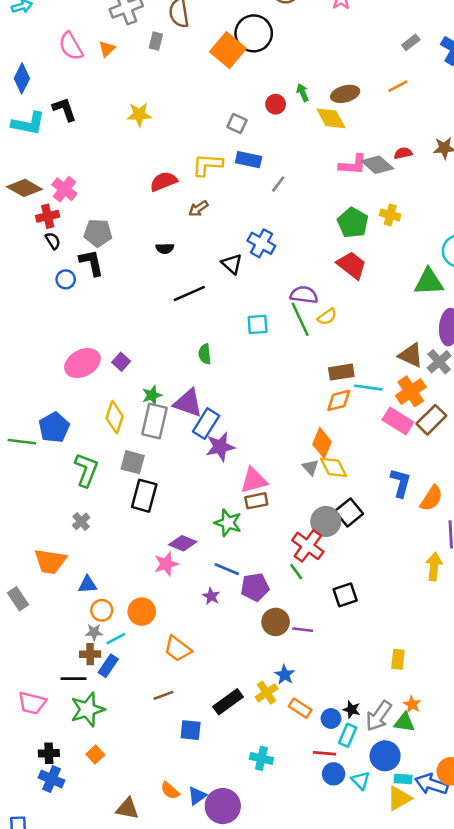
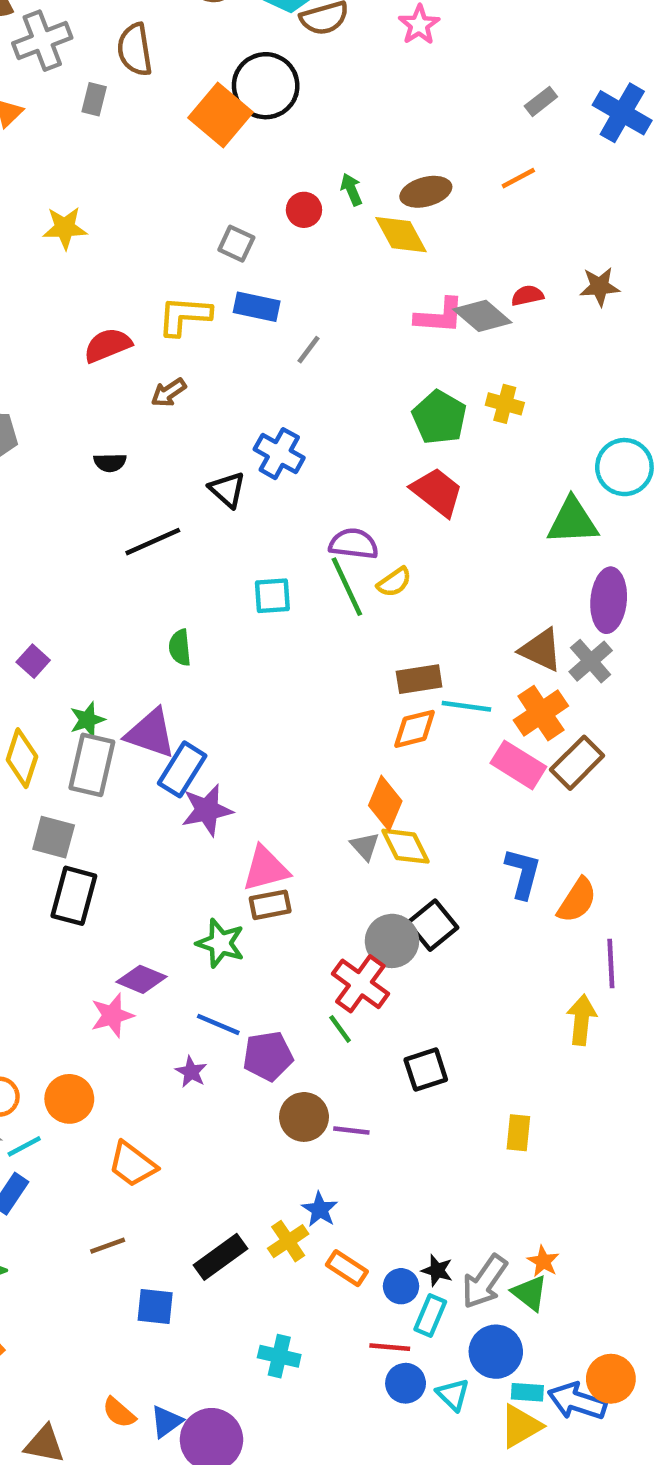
yellow rectangle: (398, 659) -> (518, 1133), moved
green triangle: (404, 722) -> (530, 1293), turned 30

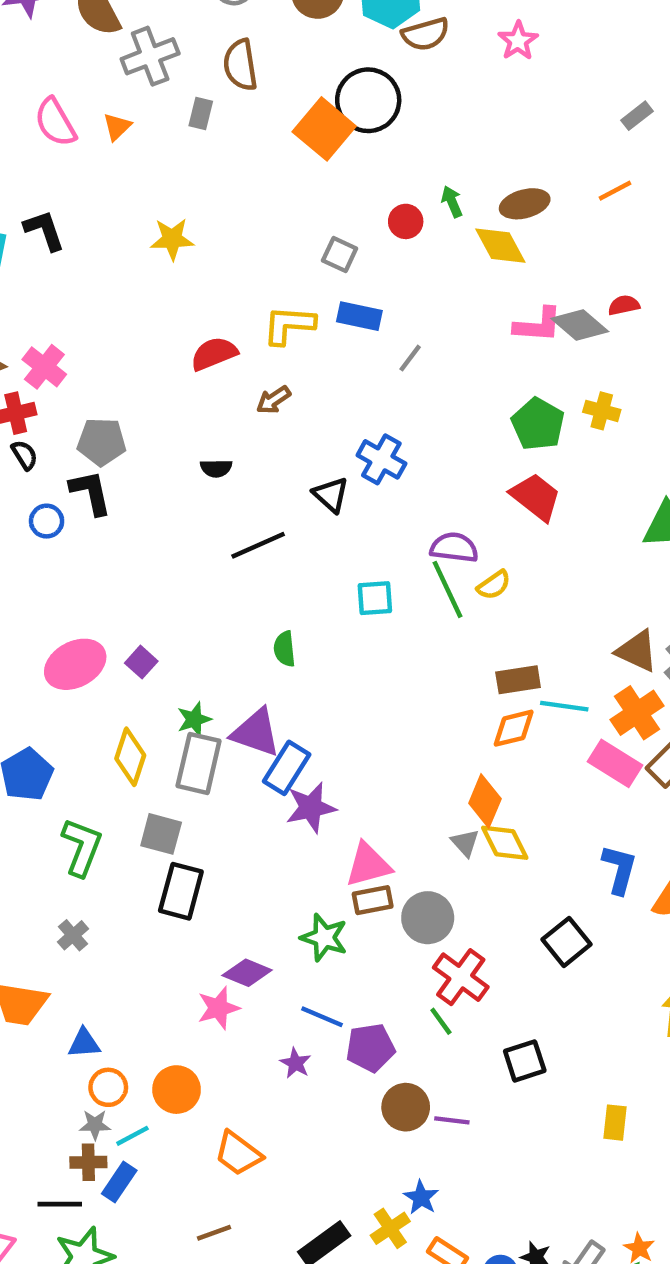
black square: (433, 925) -> (567, 942), moved
gray circle: (392, 941) -> (428, 918), moved

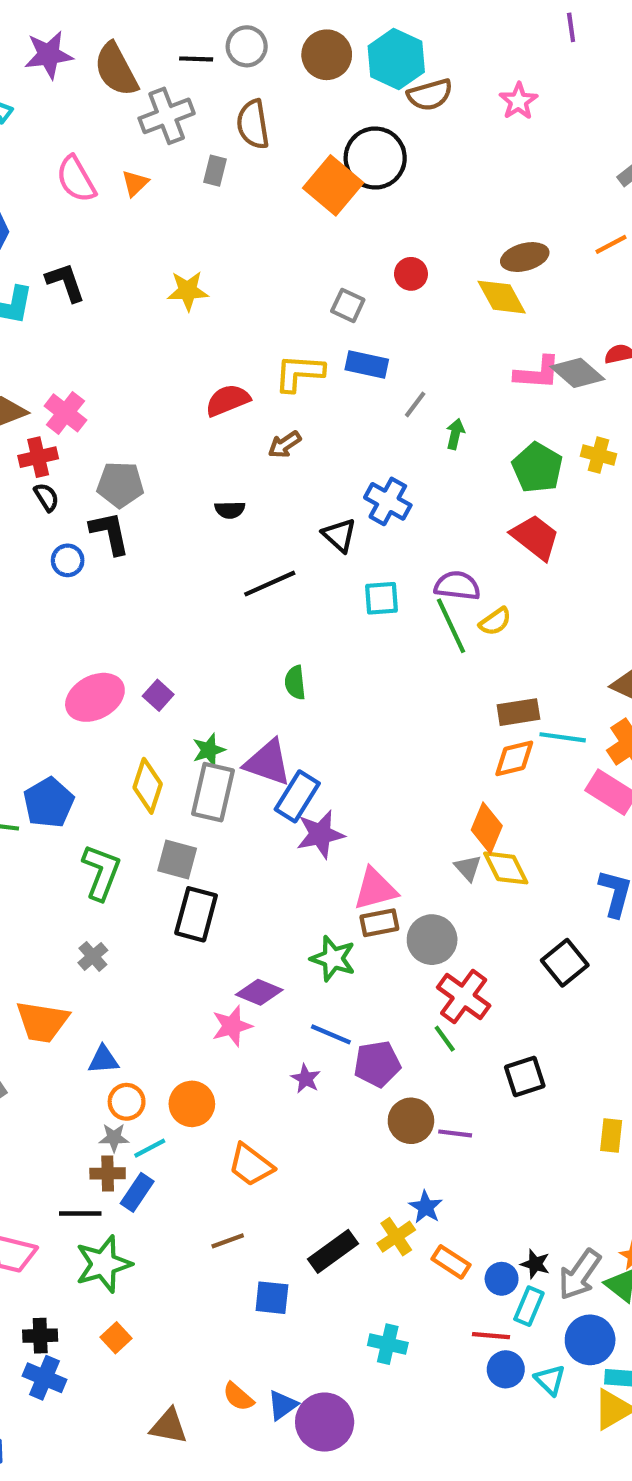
green arrow: (452, 202) -> (455, 434), moved, turned 36
cyan square: (375, 598) -> (381, 598), moved

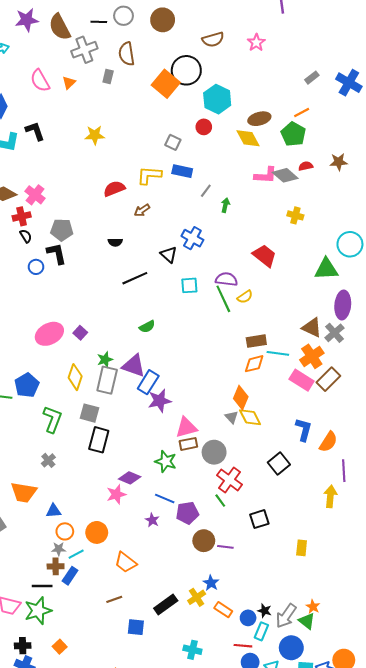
cyan hexagon: (396, 59) -> (217, 99), moved
green pentagon: (537, 468) -> (293, 134), moved
green semicircle: (295, 683) -> (147, 327), turned -112
green star: (103, 1264) -> (38, 611), moved

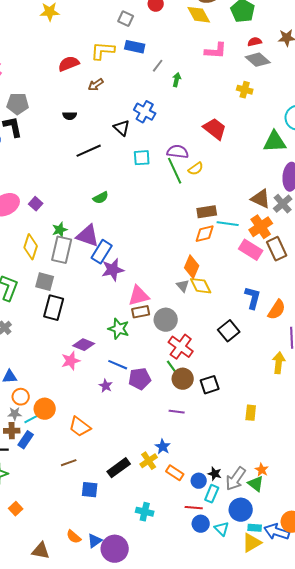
gray diamond: (285, 175) -> (258, 60), moved
brown rectangle: (328, 379) -> (277, 249), turned -70
orange circle: (97, 532) -> (45, 409), moved
brown circle: (204, 541) -> (183, 379), moved

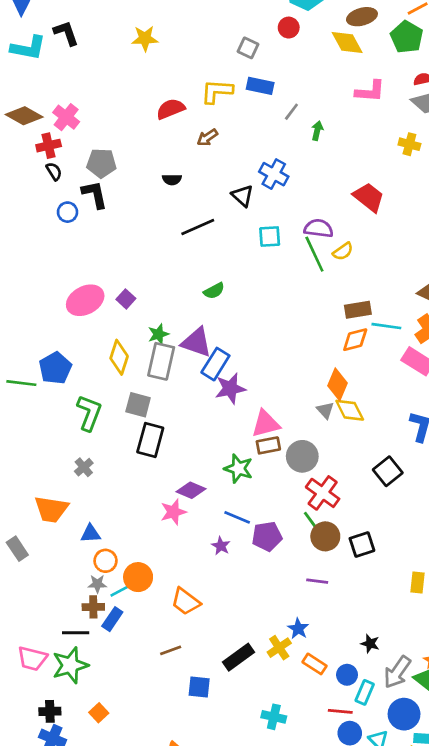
black star: (215, 474) -> (370, 644), moved

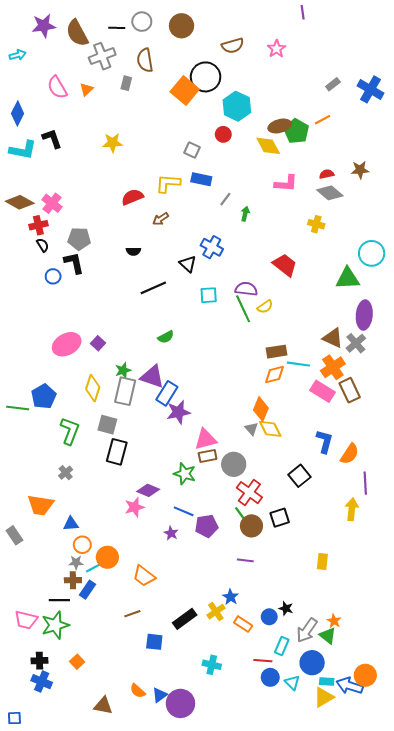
green pentagon: (407, 37) -> (296, 131), moved
black square: (362, 545) -> (280, 518), moved
blue circle: (347, 675) -> (269, 617), moved

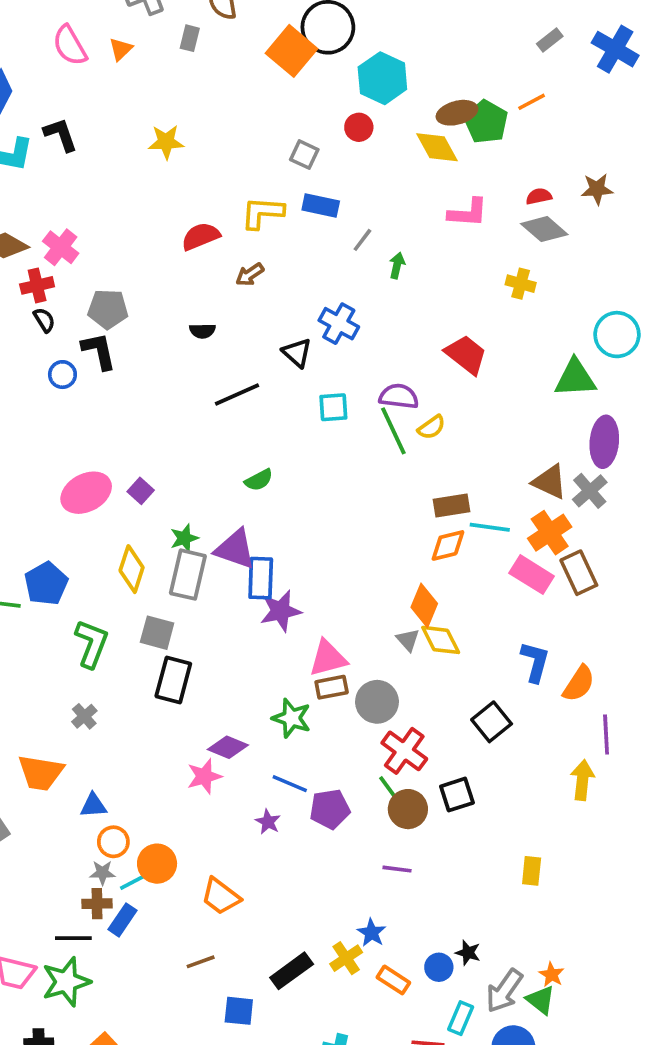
blue rectangle: (167, 393) -> (261, 578), turned -30

